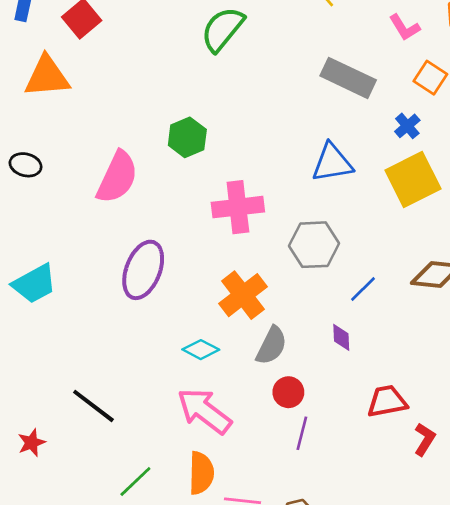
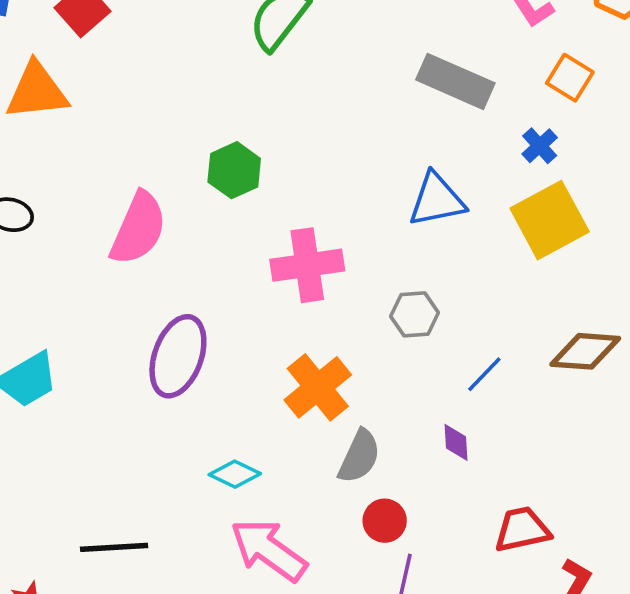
gray hexagon: (314, 245) -> (415, 314), size x0.7
cyan diamond: (201, 350) -> (235, 474), moved
black line: (93, 406) -> (114, 547), turned -39

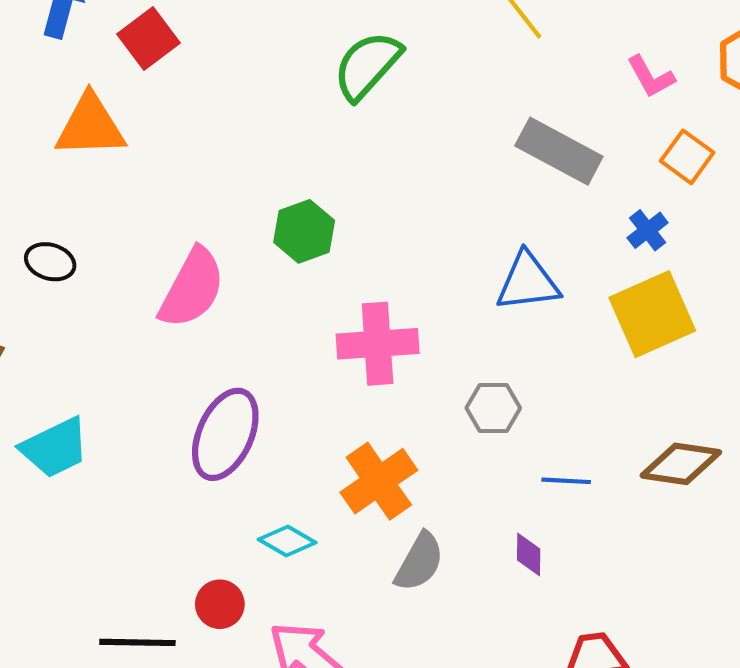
blue line: (484, 374) -> (566, 481), turned 45
cyan diamond: (235, 474) -> (287, 541), moved
red circle: (385, 521) -> (220, 604), moved

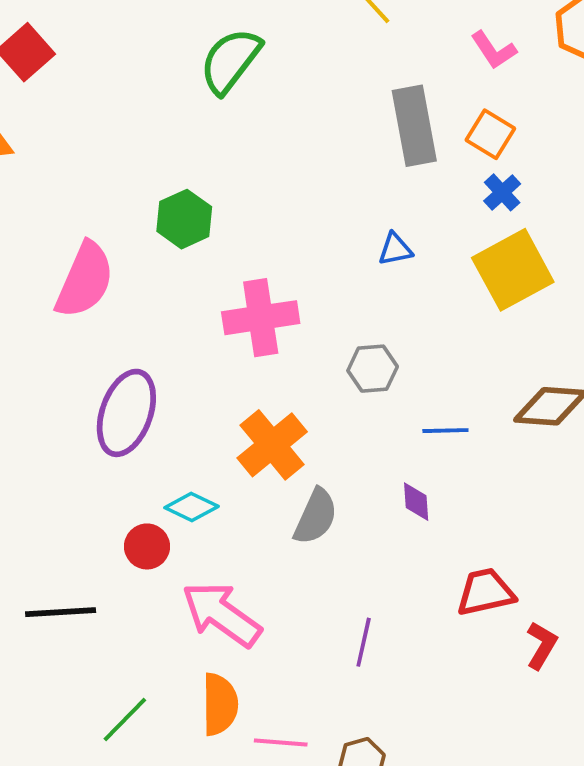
gray rectangle: (559, 151) -> (414, 126), turned 56
orange square: (687, 157) -> (490, 134), moved
blue triangle: (528, 282) -> (395, 249), size x0.6
red circle: (220, 604) -> (147, 546), moved

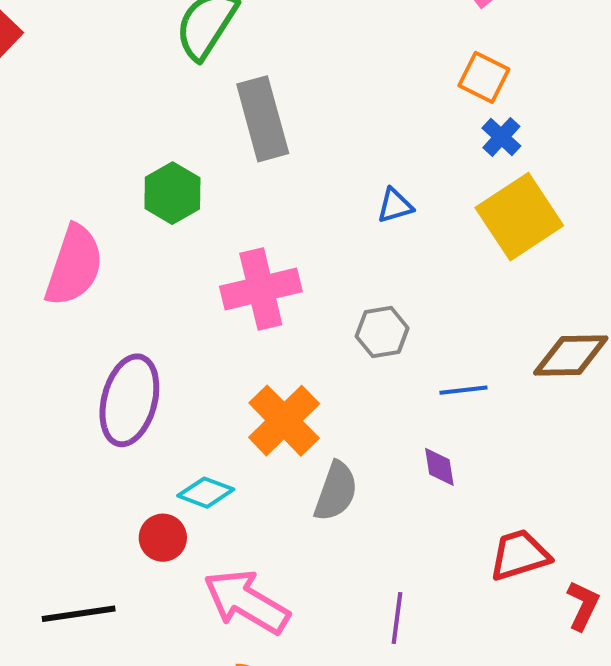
gray rectangle: (414, 126) -> (263, 119), moved

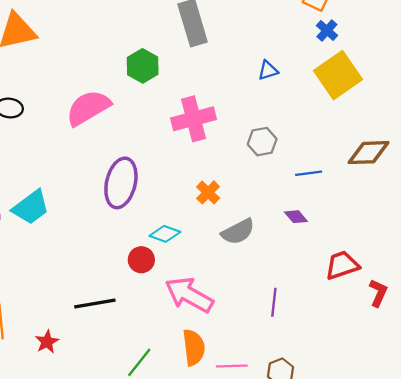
pink semicircle: (74, 266) -> (88, 108), turned -138
orange cross: (284, 421) -> (208, 192), size x0.6
purple diamond: (439, 467) -> (296, 217), turned -30
gray semicircle: (336, 491) -> (238, 232), turned 44

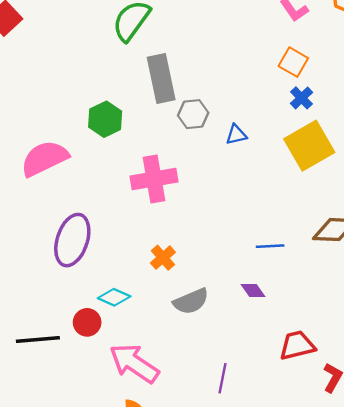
gray hexagon: (262, 142) -> (193, 114), moved
black line: (95, 304) -> (38, 340), moved

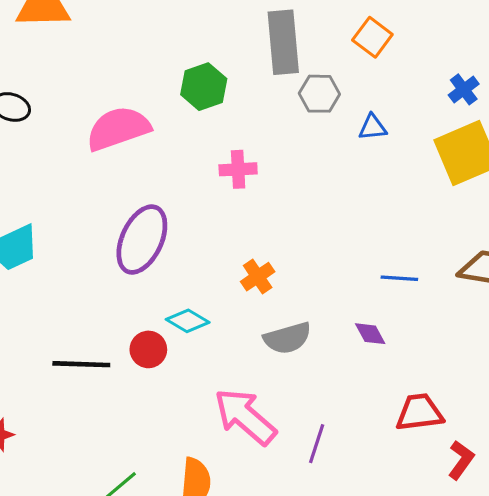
orange square: (293, 62) -> (372, 37), moved
pink cross: (154, 179) -> (238, 169), moved, size x0.6
pink arrow: (134, 363) -> (245, 417), moved

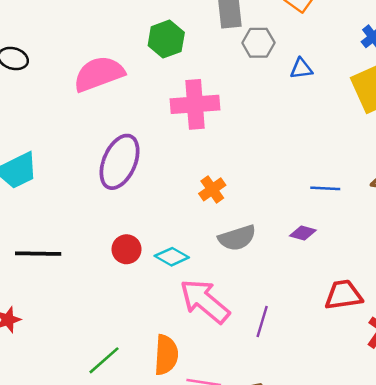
pink cross: (238, 169) -> (195, 104), size x1.6
cyan diamond: (188, 321) -> (172, 257), moved
purple diamond: (370, 334) -> (303, 233), turned -45
black line: (81, 364) -> (38, 254), moved

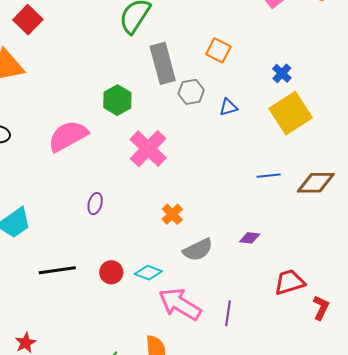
pink cross: (195, 104) -> (148, 149), turned -33
purple ellipse: (120, 162) -> (95, 204), size x0.5
blue line: (325, 188) -> (269, 176), moved
black line: (38, 254) -> (57, 270), moved

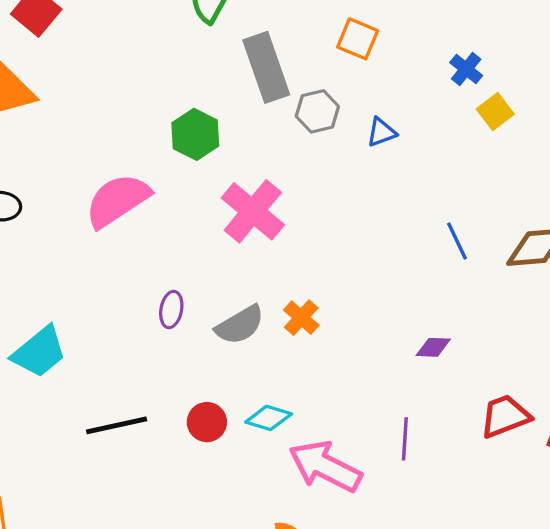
yellow square: (291, 113) -> (495, 112), moved, size x0.5
blue line: (269, 176) -> (457, 241), turned 75
gray semicircle: (198, 250) -> (240, 325), moved
purple line: (228, 313) -> (405, 439), moved

